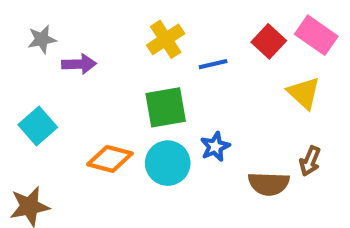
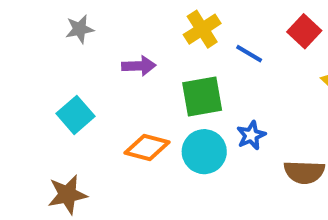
purple arrow: (79, 64) -> (139, 66), moved
blue line: (213, 64) -> (249, 54), turned 44

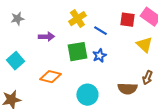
red square: (304, 31) -> (127, 20), turned -35
blue star: (251, 135) -> (99, 56), moved
cyan circle: (204, 152) -> (87, 95), moved

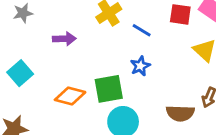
green square: (77, 52) -> (109, 89), moved

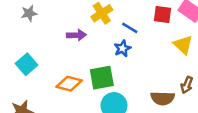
purple arrow: (64, 39) -> (76, 35), moved
blue star: (140, 66) -> (122, 48), moved

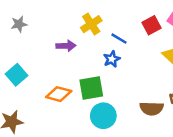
red square: (163, 14) -> (152, 25), turned -36

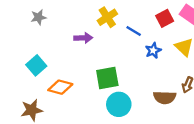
blue star: (112, 59) -> (153, 50), moved
orange diamond: (59, 94) -> (60, 87), moved

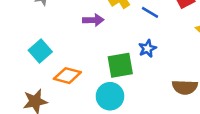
blue star: (153, 50) -> (147, 48), moved
cyan circle: (119, 104) -> (110, 96), moved

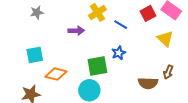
cyan square: (40, 51) -> (35, 55), turned 30

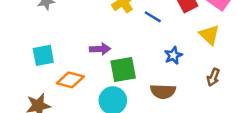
purple arrow: (76, 31) -> (100, 49), moved
blue star: (119, 53) -> (173, 55), moved
brown semicircle: (148, 83) -> (163, 91), moved

